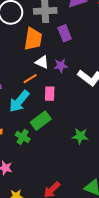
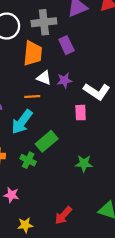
orange line: (30, 79) -> (32, 96), turned 32
pink rectangle: (50, 94) -> (81, 113), moved
green star: (80, 136) -> (84, 164), moved

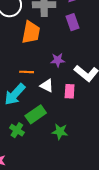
purple rectangle: (66, 45) -> (72, 22), moved
white triangle: (44, 78) -> (47, 86), moved
green star: (84, 164) -> (60, 132), moved

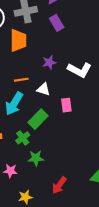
pink rectangle: (70, 91) -> (66, 105), moved
green cross: (17, 130) -> (23, 138), turned 32
green star: (60, 132) -> (36, 158), moved

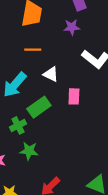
purple star: (49, 62) -> (72, 27), moved
orange line: (21, 80) -> (33, 50), moved

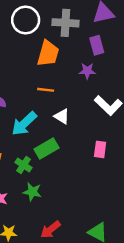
pink rectangle: (74, 96) -> (100, 149), moved
green cross: (18, 125) -> (24, 165), turned -35

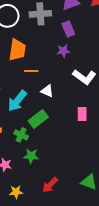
orange trapezoid: (48, 53) -> (17, 50), moved

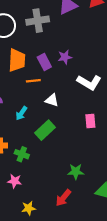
purple rectangle: (68, 29) -> (44, 62), moved
cyan arrow: (17, 101) -> (21, 113), size x0.6
green cross: (21, 135) -> (22, 154), moved
green star: (31, 156) -> (76, 172), moved

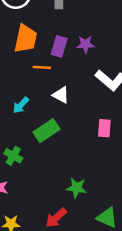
purple rectangle: (44, 62) -> (59, 46), turned 35

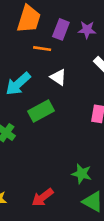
cyan arrow: (21, 105) -> (18, 84), size x1.5
green star: (77, 188) -> (82, 174), moved

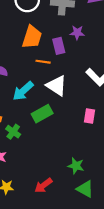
purple rectangle: (61, 29) -> (59, 46), turned -35
purple star: (87, 30) -> (77, 33), moved
white triangle: (58, 77) -> (57, 86), size x1.5

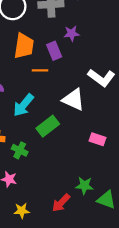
white triangle: (57, 86) -> (73, 100), moved
pink rectangle: (90, 116) -> (97, 139), moved, turned -72
green star: (76, 166) -> (84, 186), moved

